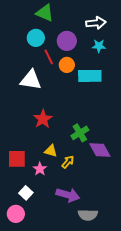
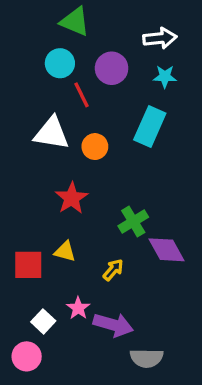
orange circle: (67, 65) -> (95, 147), moved
cyan rectangle: (90, 76) -> (150, 127), turned -65
yellow triangle: (51, 151) -> (65, 251), moved
pink star: (40, 169) -> (78, 308), moved

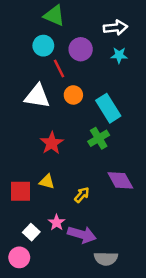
cyan rectangle: (150, 127) -> (108, 108), moved, turned -56
orange circle: (95, 147) -> (73, 95), moved
green cross: (133, 221) -> (99, 138), moved

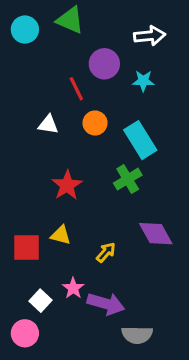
cyan circle: (43, 46) -> (25, 30), moved
cyan star: (119, 55) -> (143, 81), moved
white triangle: (37, 96) -> (48, 125), size x0.6

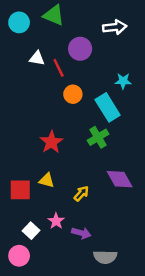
cyan star: (143, 81) -> (123, 81), moved
white triangle: (48, 125) -> (37, 58), moved
purple arrow: (106, 304) -> (81, 233), size x0.7

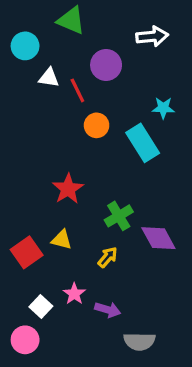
cyan circle: (19, 22) -> (25, 46), moved
green cross: (98, 137) -> (119, 216), moved
red square: (20, 190) -> (27, 252), turned -35

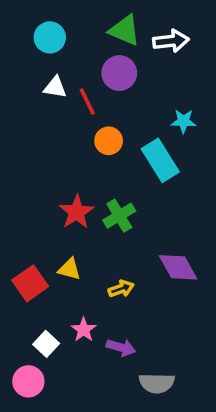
green triangle: (71, 21) -> (125, 30), moved
cyan circle: (25, 46) -> (50, 37), moved
green cross: (119, 216) -> (119, 216), moved
yellow arrow: (108, 257) -> (121, 289), turned 30

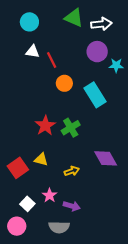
purple circle: (119, 73) -> (97, 52), moved
cyan star: (183, 121) -> (116, 65), moved
gray semicircle: (157, 383) -> (59, 227), moved

